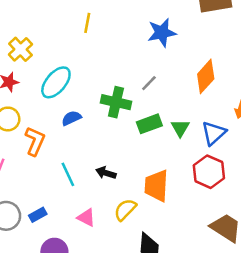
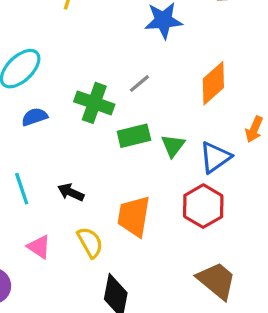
yellow semicircle: (125, 210) -> (90, 242), turned 100

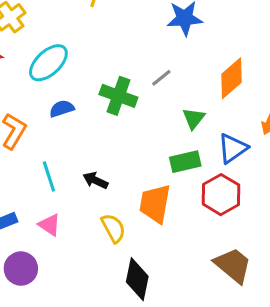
green rectangle: (134, 136) -> (185, 162), moved
green triangle: (173, 146) -> (194, 118), moved
pink triangle: (39, 247) -> (50, 225), moved

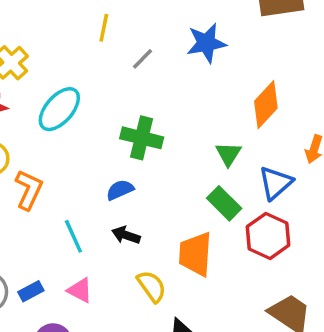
gray line: (161, 78) -> (142, 59), moved
blue semicircle: (62, 109) -> (120, 190), moved
green rectangle: (185, 162) -> (224, 203), turned 64

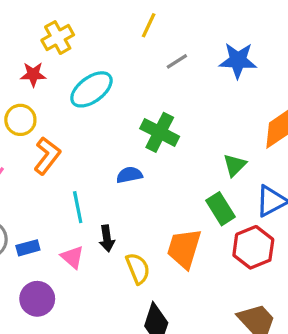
black arrow: (126, 235) -> (107, 238), moved, turned -130

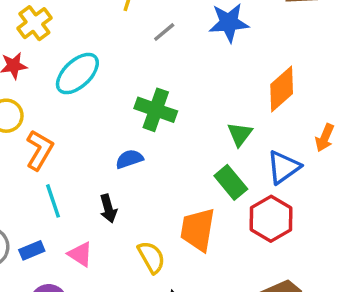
cyan line: (78, 207) -> (53, 201), moved
black arrow: (107, 238) -> (108, 208), moved

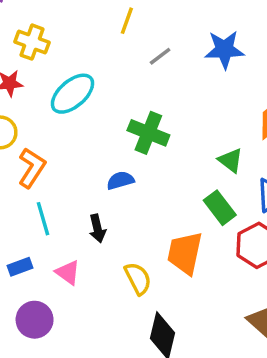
yellow cross: (34, 23) -> (32, 42), turned -36
green triangle: (240, 134) -> (231, 160), turned -32

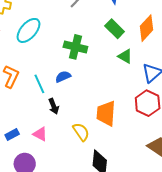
green rectangle: (220, 208) -> (115, 29), moved
cyan line: (43, 219) -> (39, 84), moved

